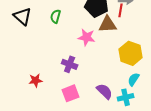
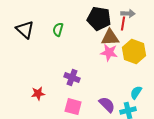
pink star: (87, 37) -> (109, 52), moved
yellow hexagon: (131, 53) -> (134, 52), moved
pink square: (71, 93) -> (73, 106), turned 36

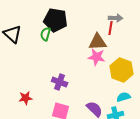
black pentagon: (99, 18) -> (56, 20), moved
yellow hexagon: (134, 52) -> (122, 70), moved
cyan semicircle: (136, 92) -> (124, 97), turned 40

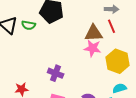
red line: (111, 28) -> (112, 26), moved, turned -32
green semicircle: (46, 34) -> (29, 25), moved, turned -96

